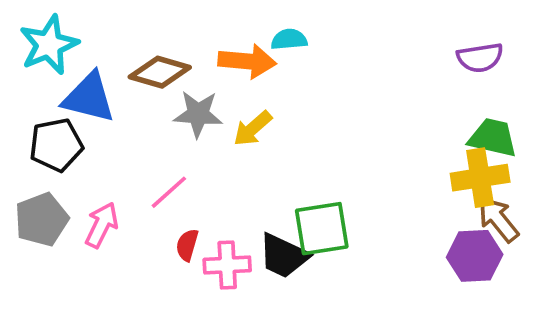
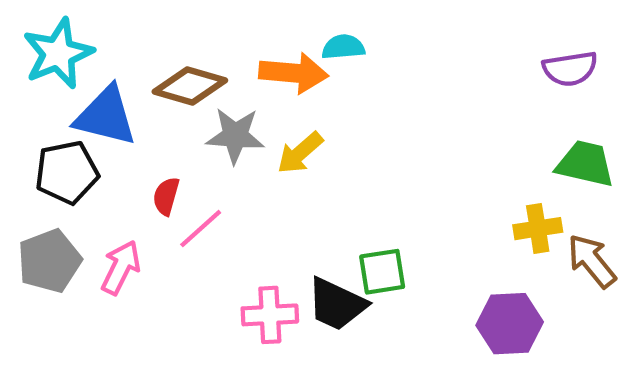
yellow cross: (480, 178) -> (538, 229), moved, size x0.7
green square: (322, 229) -> (382, 272), size x0.7
red semicircle: (187, 245) -> (166, 196), moved
purple hexagon: (475, 256) -> (510, 324), moved

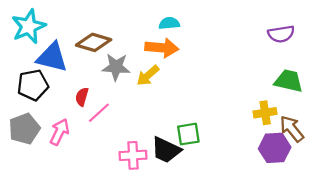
orange arrow: (294, 73) -> (162, 48), moved
purple hexagon: (510, 324) -> (275, 148), moved

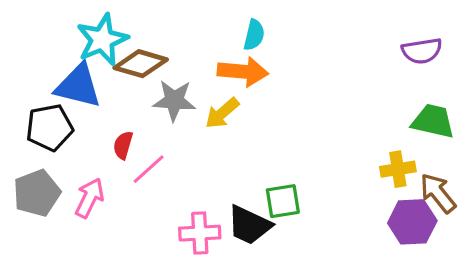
cyan semicircle: (169, 23) -> (254, 35), turned 108
cyan star: (29, 26) -> (102, 40), moved

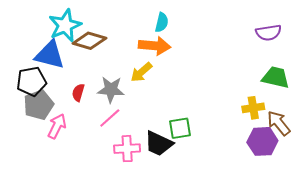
gray star: (174, 100) -> (111, 90), moved
pink line: (149, 169) -> (110, 118), moved
gray pentagon: (37, 193) -> (39, 105), moved

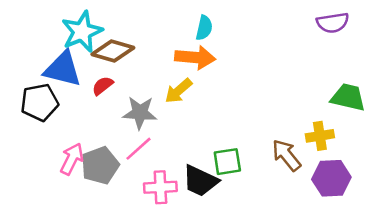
purple semicircle: (269, 33) -> (333, 23), moved
red semicircle: (78, 93) -> (103, 86), moved, turned 36
gray pentagon: (39, 105) -> (100, 165), moved
brown arrow: (279, 123) -> (286, 155), moved

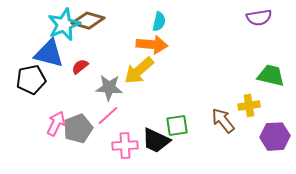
brown diamond: (113, 51) -> (88, 21), moved
yellow arrow: (178, 91) -> (139, 71), size x1.4
purple hexagon: (331, 178) -> (275, 137), moved

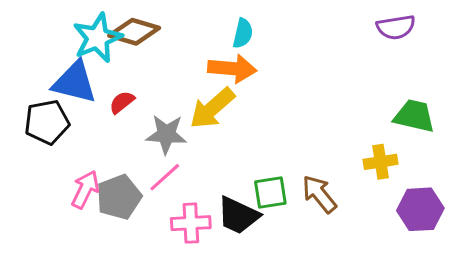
brown arrow: (223, 121) -> (319, 194), moved

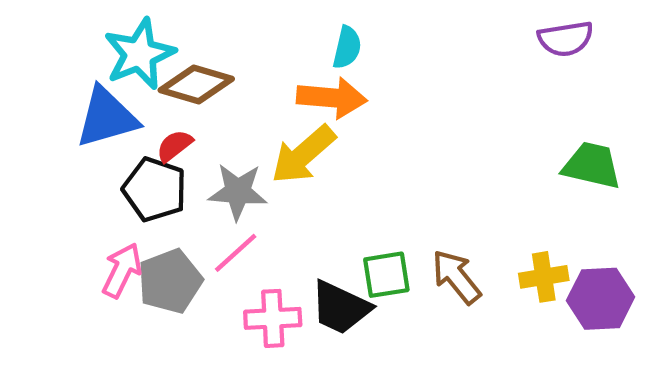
brown diamond: (134, 32) -> (196, 85), moved
blue triangle: (74, 82) -> (107, 117), turned -30
black pentagon: (47, 122) -> (155, 189), moved, turned 30
yellow cross: (381, 162) -> (544, 277), moved

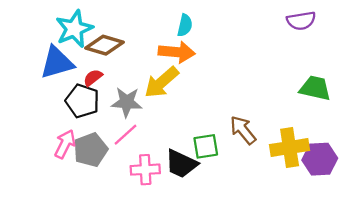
brown arrow: (456, 277) -> (243, 130), moved
yellow cross: (544, 277) -> (290, 147), size x1.5

